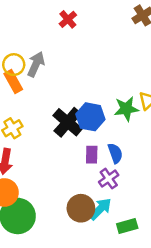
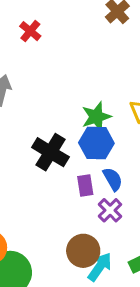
green star: (126, 109) -> (96, 117), moved
blue hexagon: (90, 117) -> (96, 143), moved
cyan arrow: (100, 209) -> (100, 267), moved

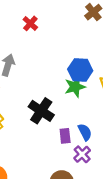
blue hexagon: (96, 143) -> (80, 70), moved

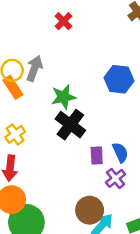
green star: (75, 87) -> (63, 97), moved

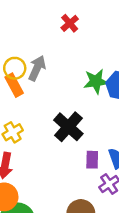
green star: (63, 97) -> (96, 81), moved

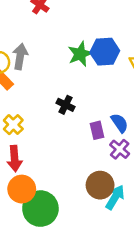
black cross: (68, 127) -> (66, 105), size x0.6

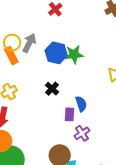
blue hexagon: (105, 52) -> (56, 53), moved
blue semicircle: (120, 123) -> (81, 104), moved

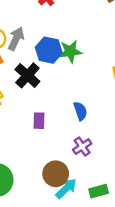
black cross: (52, 89) -> (27, 75), moved, size x1.5
purple rectangle: (70, 114) -> (39, 121), moved

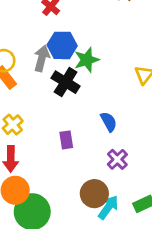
gray arrow: (16, 39) -> (42, 58), moved
blue hexagon: (49, 50) -> (62, 45), moved
black cross: (27, 75) -> (66, 82), moved

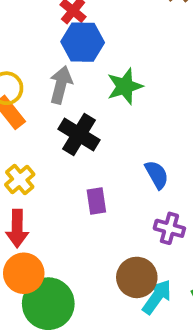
blue hexagon: (62, 45) -> (83, 42), moved
black cross: (66, 82) -> (79, 134), moved
purple cross: (117, 159) -> (169, 228), turned -30

